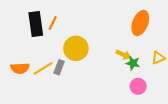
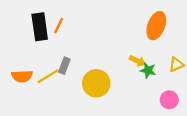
yellow circle: (76, 48) -> (96, 83), moved
gray rectangle: (59, 67) -> (64, 66), moved
pink circle: (138, 86) -> (169, 100), moved

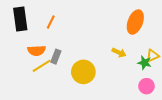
black rectangle: (40, 27) -> (20, 19), moved
green star: (148, 70) -> (144, 63), moved
orange semicircle: (22, 76) -> (37, 51), moved

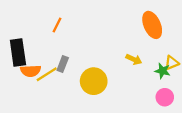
black rectangle: (20, 19) -> (18, 52), moved
orange ellipse: (135, 22) -> (152, 25), turned -45
orange semicircle: (37, 51) -> (31, 71), moved

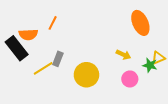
black rectangle: (18, 52) -> (17, 48), turned -30
orange semicircle: (31, 71) -> (28, 35), moved
pink circle: (165, 97) -> (130, 79), moved

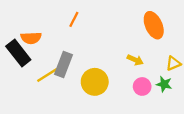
orange line: (53, 23) -> (74, 19), moved
gray rectangle: (58, 59) -> (63, 65), size x1.5
green star: (150, 65) -> (164, 84), moved

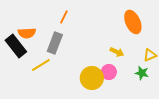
gray rectangle: (63, 65) -> (55, 43), moved
yellow circle: (95, 82) -> (92, 78), moved
pink circle: (142, 86) -> (109, 72), moved

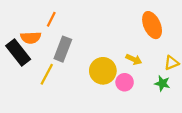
orange line: (64, 17) -> (51, 19), moved
yellow line: (41, 65) -> (47, 74), turned -30
yellow circle: (92, 78) -> (103, 71), moved

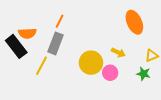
orange line: (51, 19) -> (60, 21), moved

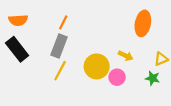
orange ellipse: (134, 22) -> (143, 23), turned 35
orange semicircle: (27, 33) -> (18, 20), moved
yellow line: (41, 66) -> (60, 71), moved

